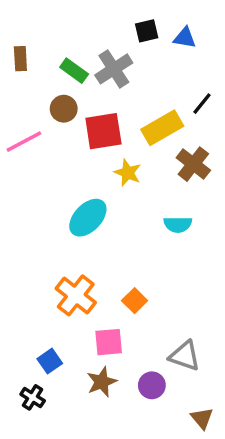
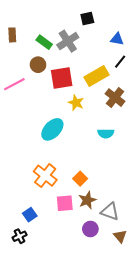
blue triangle: (185, 38) -> (117, 39), moved
brown star: (102, 382) -> (87, 200), moved
black cross: (33, 397) -> (20, 236), turned 32
brown triangle: (202, 418) -> (120, 236), moved

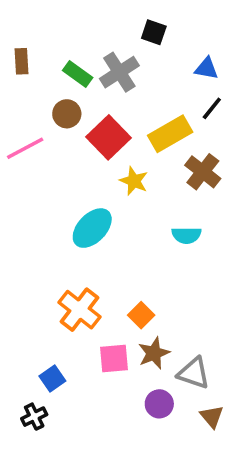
black square: (87, 18) -> (154, 32), turned 32
red square: (62, 78) -> (109, 137), turned -35

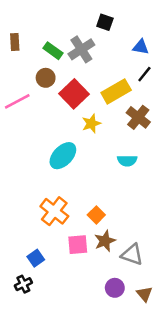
yellow star: (134, 181) -> (91, 124), turned 30
purple circle: (159, 404) -> (115, 288), moved
brown triangle: (212, 417) -> (144, 294), moved

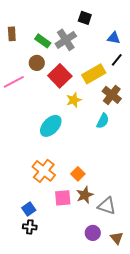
cyan semicircle: (127, 161) -> (103, 121), moved, turned -63
black cross: (23, 284) -> (30, 227), moved, turned 32

